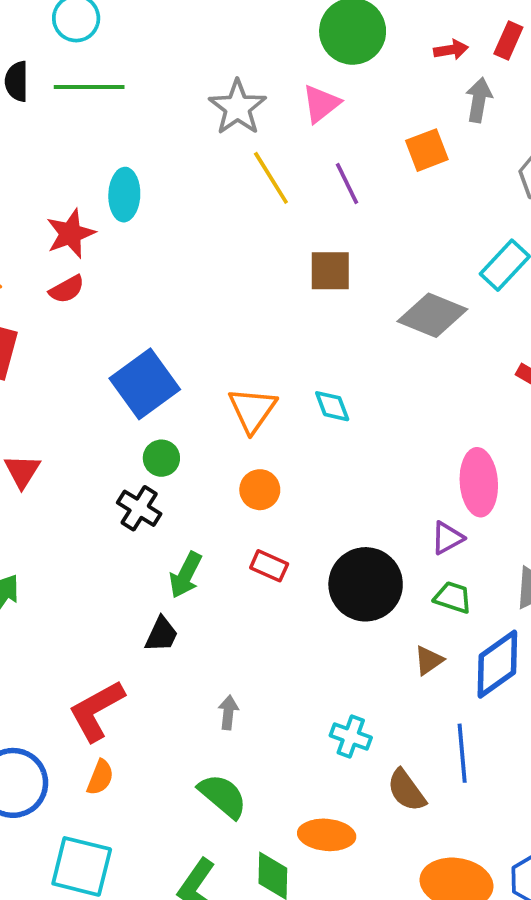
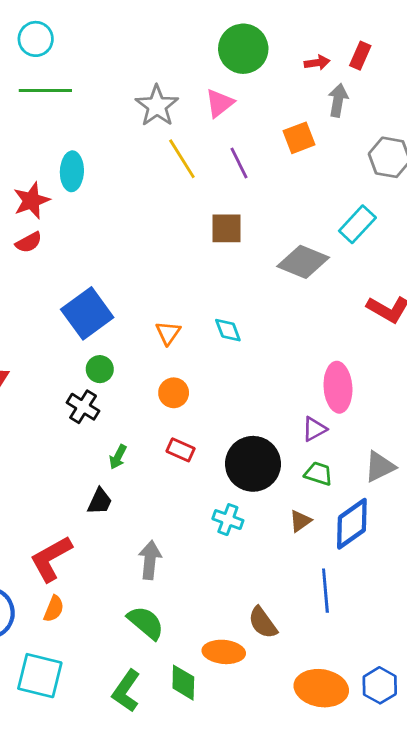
orange triangle: (252, 410) -> (168, 333), size x0.7
green arrow: (186, 575) -> (118, 457), size x0.7
gray arrow: (228, 712) -> (150, 560), size x1.5
cyan cross: (351, 737) -> (228, 520), moved
brown semicircle: (406, 790) -> (263, 623), moved

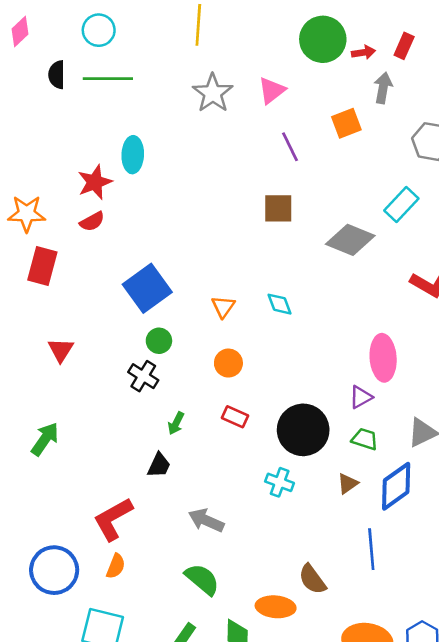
green circle: (243, 49) -> (323, 39), moved
yellow line: (182, 159) -> (198, 25), moved, turned 36
gray arrow: (150, 560) -> (206, 520), turned -72

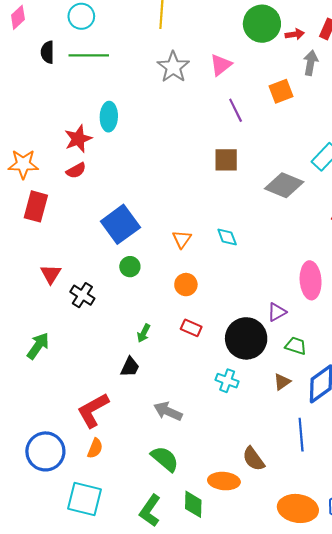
black cross: (143, 376) -> (82, 295), moved
purple triangle: (361, 397) -> (277, 312), moved

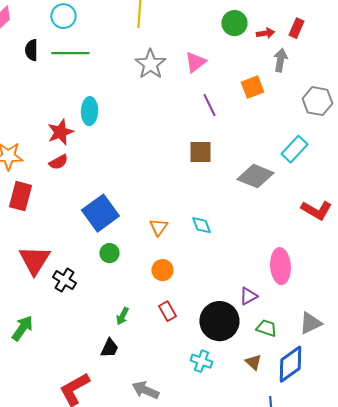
green circle: (262, 24) -> (234, 23), size x0.7
red triangle: (51, 274) -> (34, 260), size x1.6
red rectangle: (191, 328) -> (167, 311), turned 36
brown triangle: (282, 382) -> (253, 362), turned -42

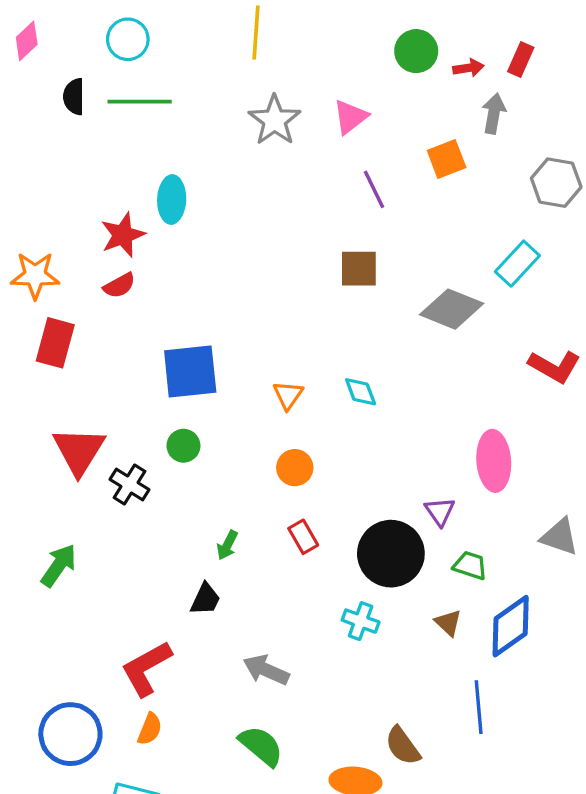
blue square: (100, 213) -> (190, 372), turned 30
green circle: (109, 253) -> (183, 446), moved
purple triangle: (248, 296) -> (440, 511), turned -36
gray triangle: (310, 323) -> (560, 537), moved, turned 45

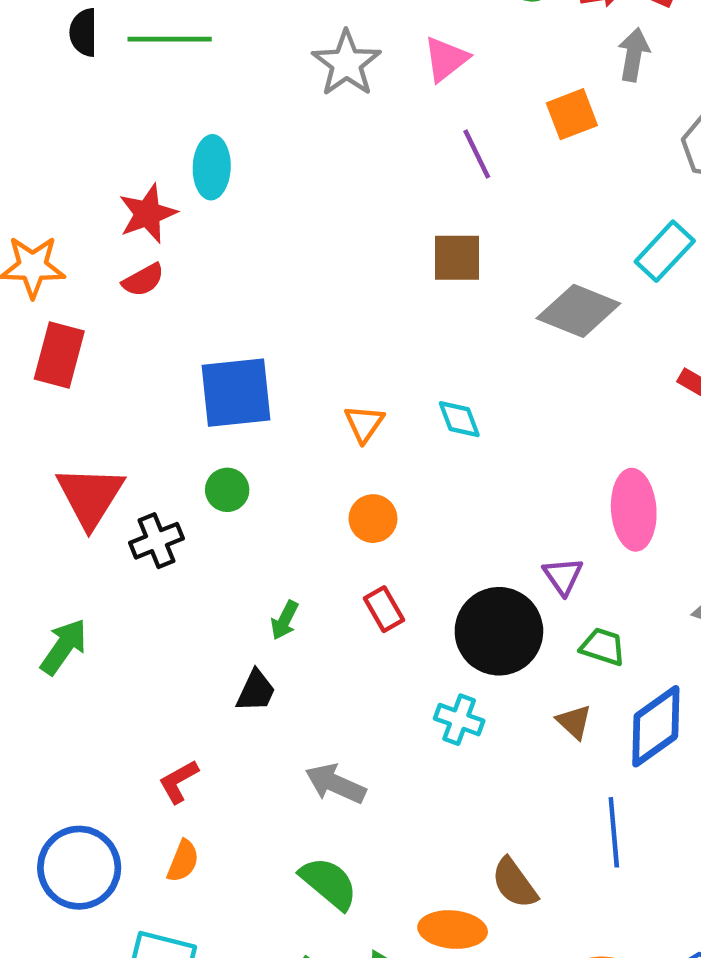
black cross: (130, 484) -> (156, 541), turned 36
red L-shape: (146, 668) -> (179, 781), size x0.6

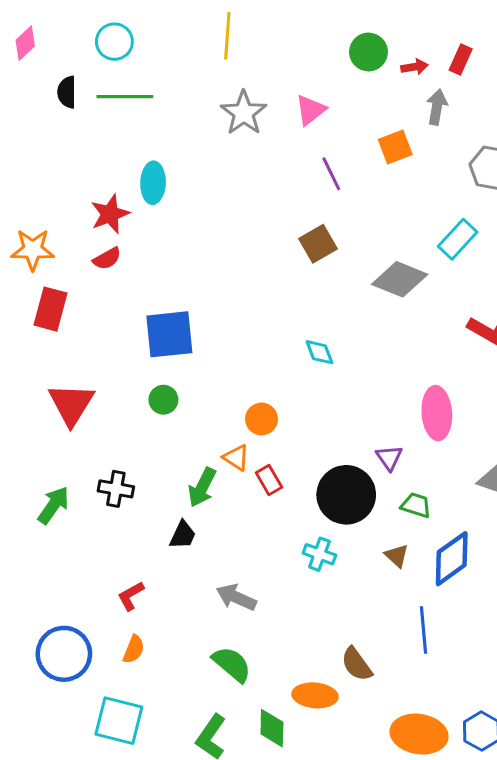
brown square: (457, 258) -> (318, 244), turned -30
orange triangle: (364, 424) -> (236, 458), moved, turned -32
black cross: (156, 541) -> (116, 489), moved, turned 32
green arrow: (285, 620) -> (202, 487), size x1.5

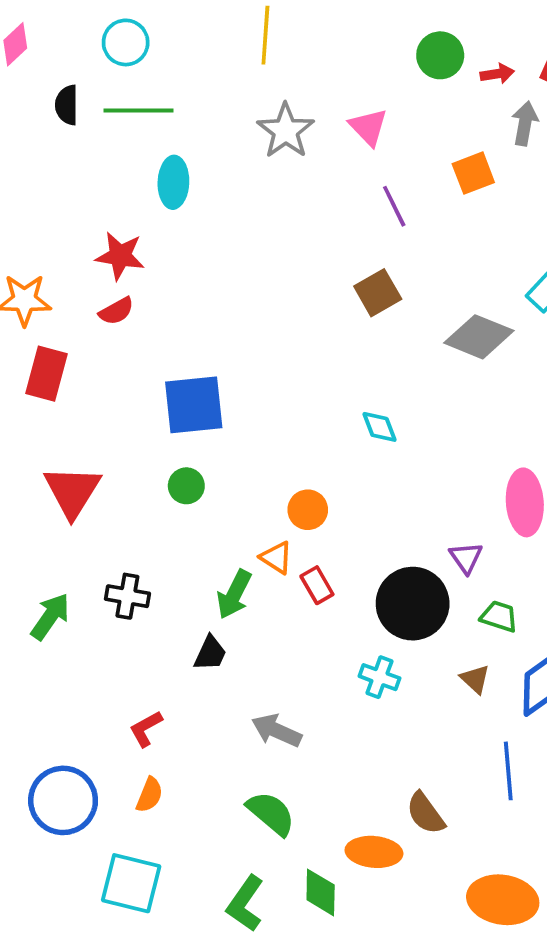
pink triangle: (311, 110) -> (368, 127), turned -36
cyan ellipse: (153, 183) -> (173, 182), moved
red star: (110, 214) -> (120, 256), turned 30

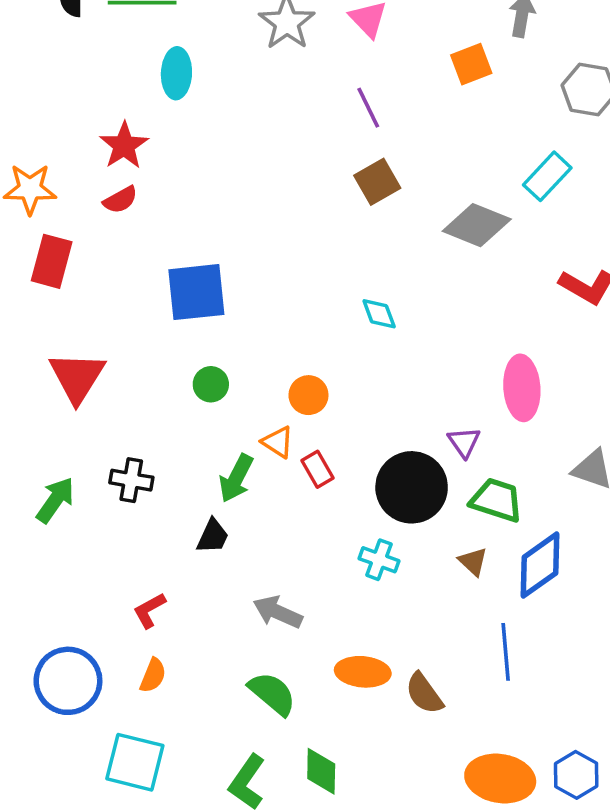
purple line: (394, 206) -> (368, 108), moved
red star: (120, 256) -> (124, 146), turned 30
green circle: (186, 486) -> (211, 384), moved
green trapezoid: (499, 616) -> (497, 500), size x1.4
orange ellipse: (374, 852) -> (363, 672), moved

